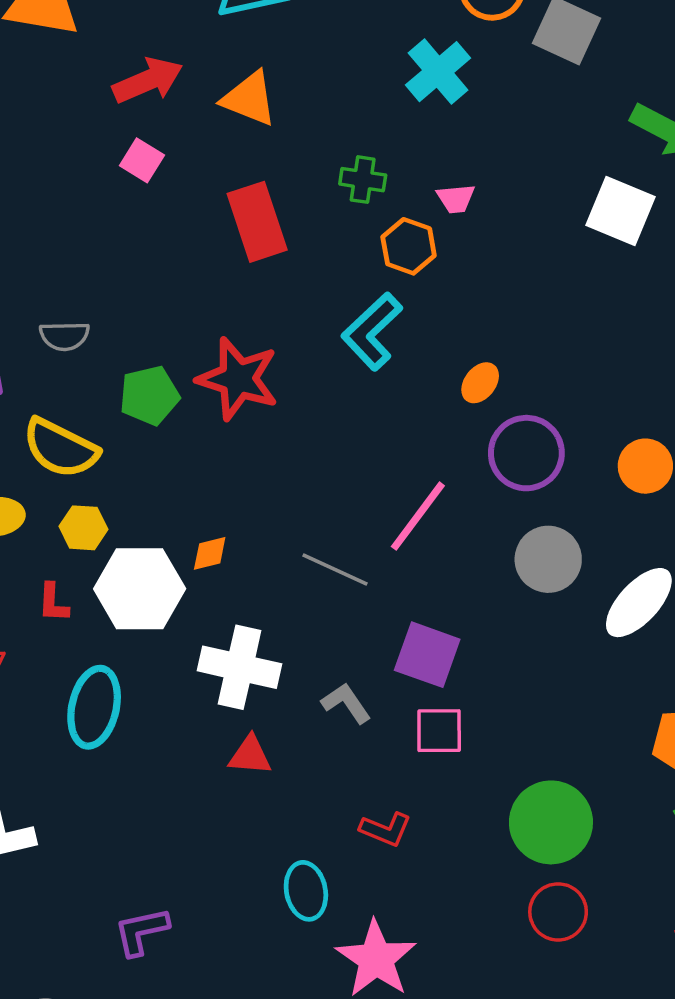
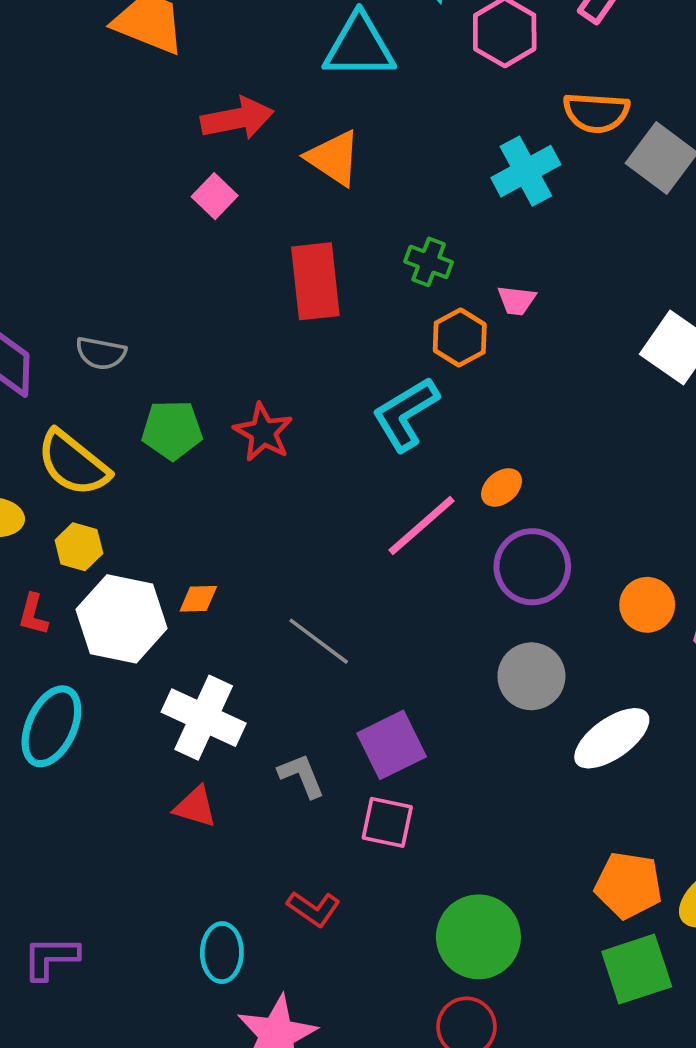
red star: (238, 379) -> (263, 432), size x0.7
pink line: (418, 516) -> (421, 525), moved
purple square: (427, 655) -> (392, 745), turned 32

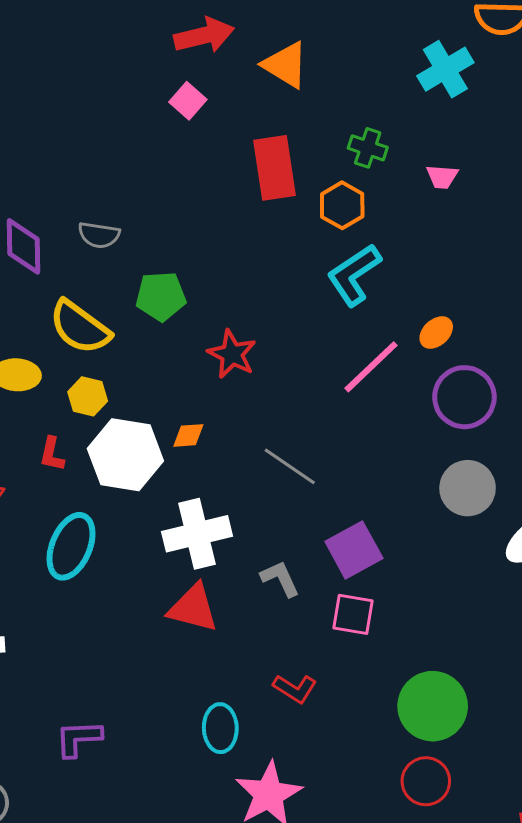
orange hexagon: (460, 338) -> (342, 205), moved
red star: (263, 432) -> (232, 354), moved
white cross: (204, 718) -> (197, 534), turned -36
red triangle: (195, 807) -> (193, 608), size x1.4

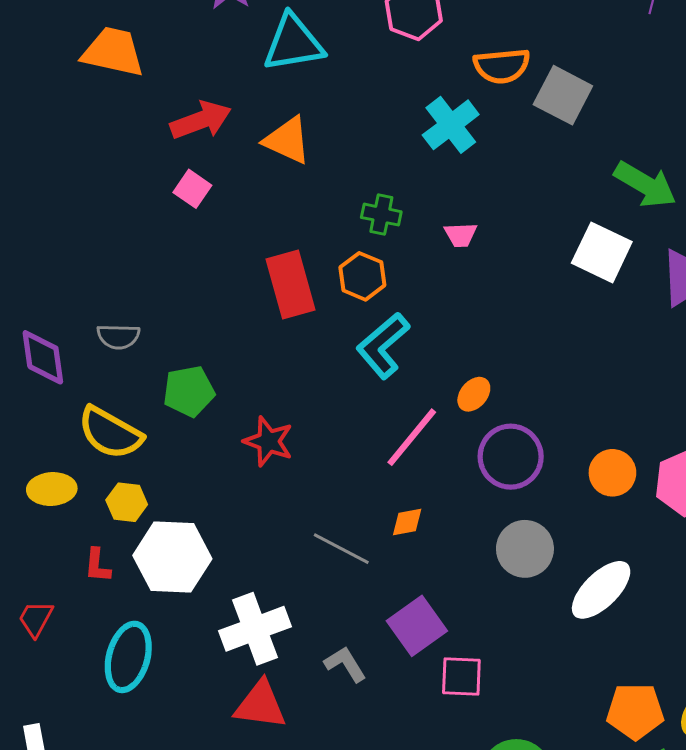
red rectangle: (274, 168) -> (291, 285), moved
orange diamond: (188, 435) -> (407, 522), moved
pink square: (353, 614) -> (461, 676), moved

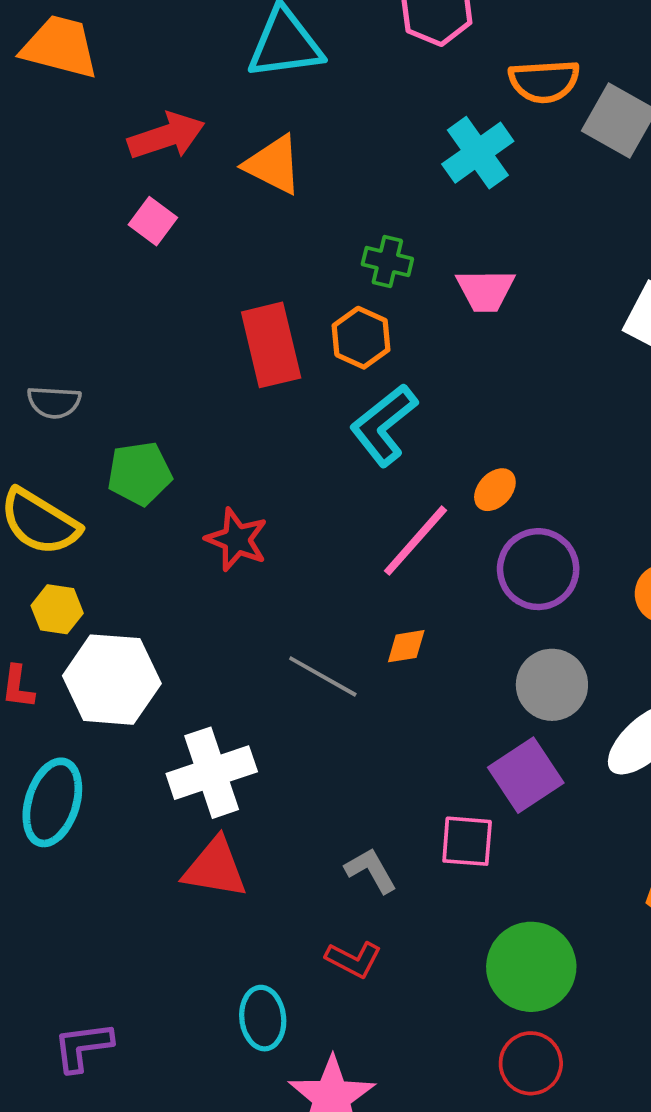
pink trapezoid: (461, 235) -> (485, 290), size x1.4
purple square: (417, 626) -> (526, 775), moved
gray L-shape: (345, 664) -> (371, 870), moved

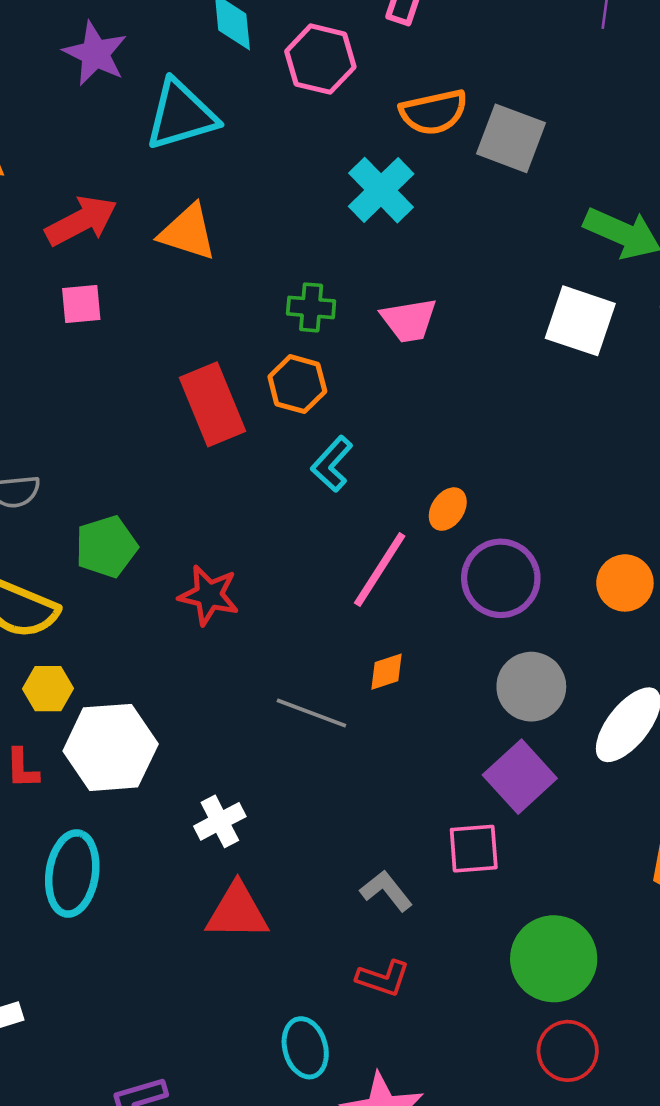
pink square: (153, 221) -> (81, 304), turned -33
cyan L-shape: (384, 425) -> (332, 464), size x0.7
white cross: (212, 773) -> (220, 821), size x0.6

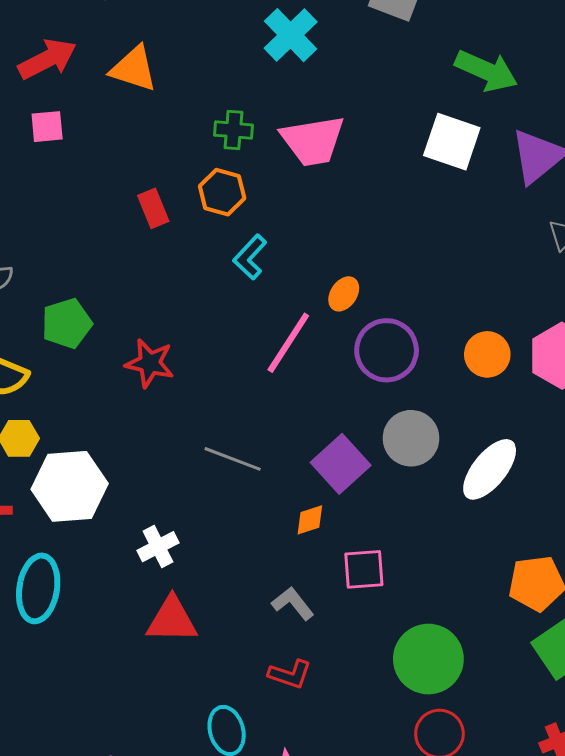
pink trapezoid: (409, 320) -> (313, 141), size x1.4
red rectangle: (213, 404) -> (153, 208), size x0.6
orange diamond: (386, 672) -> (310, 520), moved
purple square: (520, 777) -> (341, 464), moved

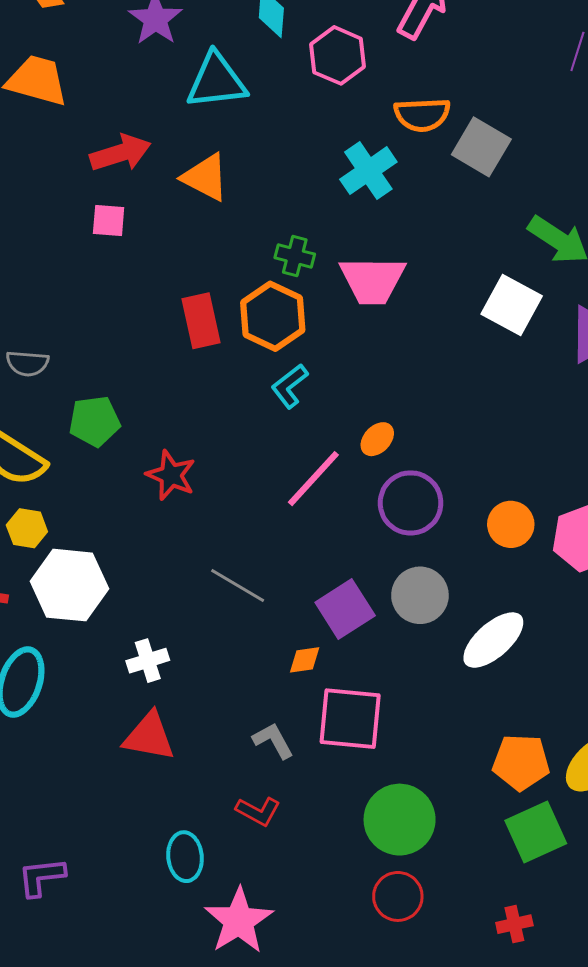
orange hexagon: (222, 192) -> (273, 316), size x1.4
red rectangle: (153, 208) -> (201, 321), size x1.4
pink square: (364, 569) -> (350, 719), size x1.5

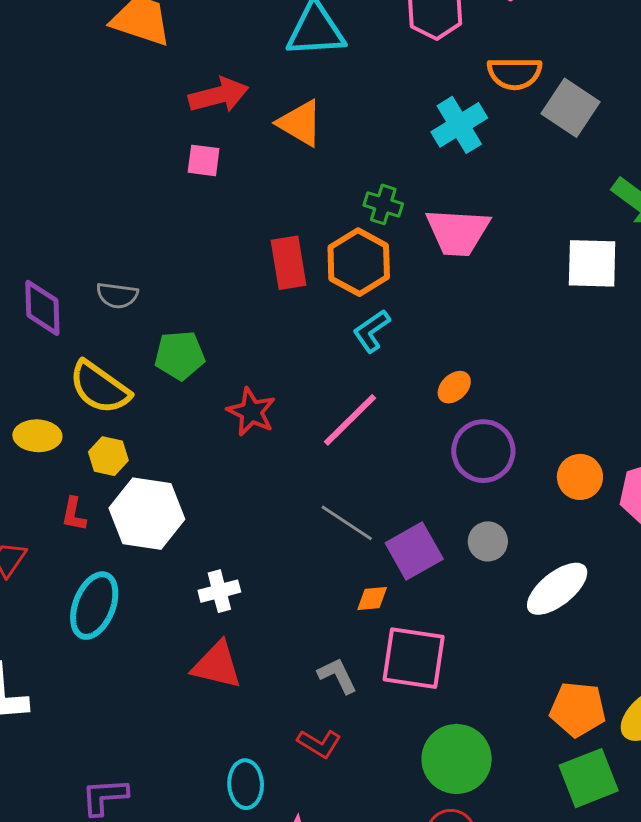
white square: (512, 305) -> (592, 263), turned -30
pink line: (313, 479) -> (350, 420), moved
gray line: (238, 586) -> (347, 523), moved
gray circle: (420, 595) -> (488, 541), size x0.7

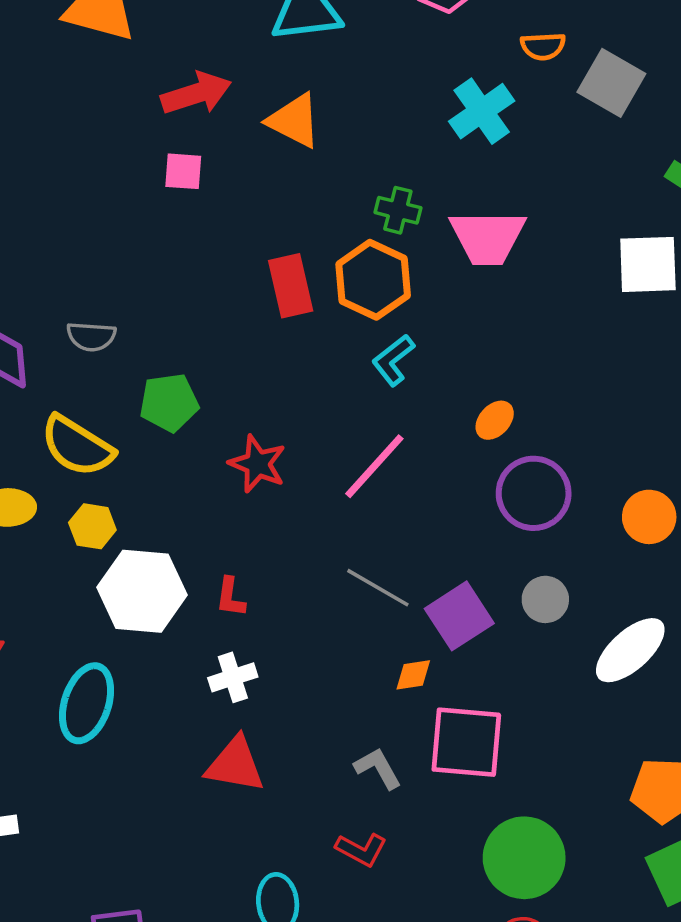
orange semicircle: (514, 73) -> (543, 46), size x0.7
red L-shape: (74, 514) -> (230, 597), moved

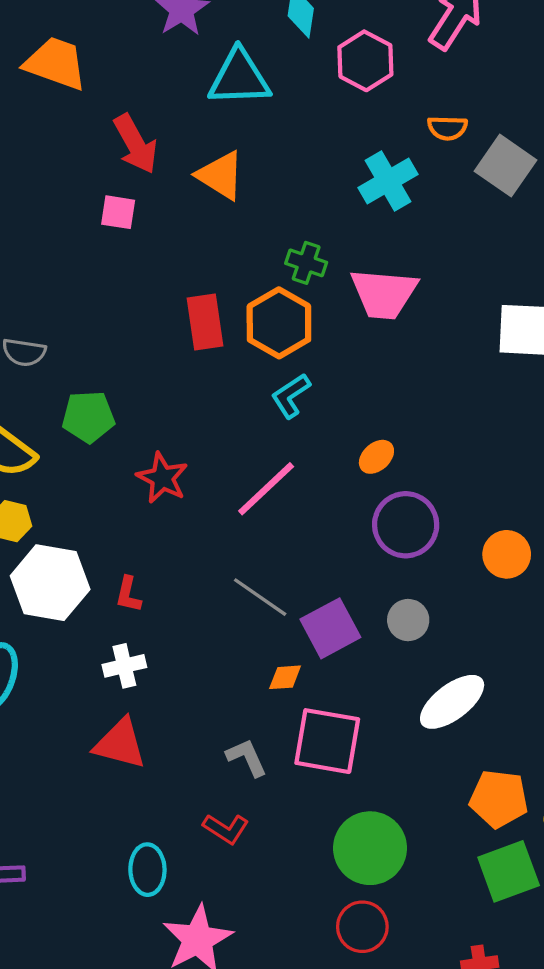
red arrow: (196, 93) -> (135, 144), turned 74
white ellipse: (630, 650) -> (452, 702), moved

